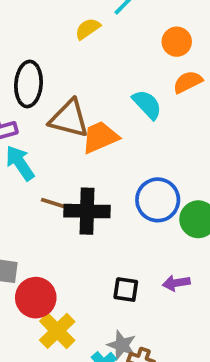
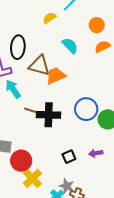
cyan semicircle: (147, 104) -> (70, 46), moved
black square: (126, 290) -> (69, 157), turned -32

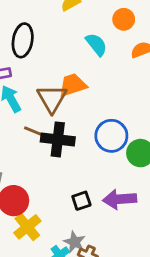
orange circle: (97, 25) -> (124, 19), moved
brown triangle: (39, 66) -> (52, 99), moved, turned 40
purple arrow: (96, 153) -> (120, 199), size x1.6

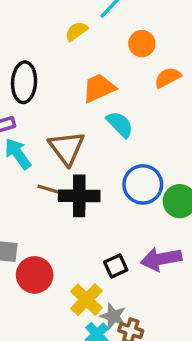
cyan semicircle: (96, 44) -> (120, 124), moved
orange trapezoid: (73, 85) -> (99, 88), moved
yellow cross: (27, 227) -> (87, 300), moved

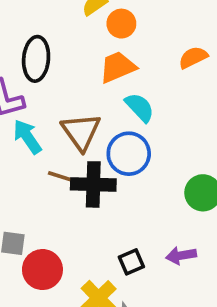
orange circle: (142, 44) -> (121, 24), moved
blue circle: (143, 184) -> (129, 154), moved
purple arrow: (161, 259) -> (181, 256), size x0.7

